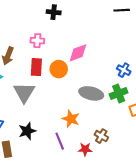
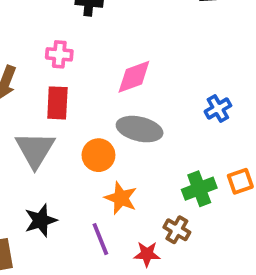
orange circle: (59, 69) -> (98, 155), moved
blue cross: (124, 70) -> (218, 108), turned 32
gray ellipse: (91, 93) -> (140, 129), moved
green cross: (119, 93) -> (199, 189), moved

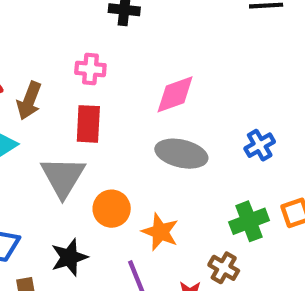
blue cross: (218, 108) -> (260, 145), moved
orange circle: (98, 155) -> (112, 209), moved

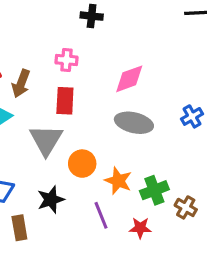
green cross: (249, 221) -> (154, 190), moved
brown cross: (224, 268) -> (186, 207), moved

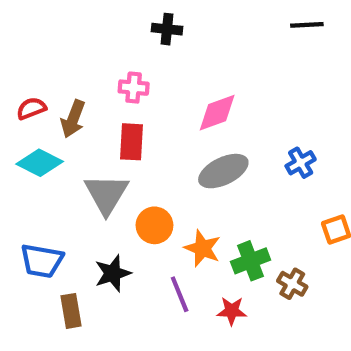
gray ellipse: (134, 123) -> (223, 171), turned -39

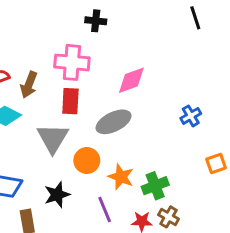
black line: (307, 25) -> (195, 18), turned 75
pink cross: (134, 88) -> (72, 62), size x1.6
gray ellipse: (223, 171) -> (114, 122), moved
brown cross: (292, 284) -> (169, 217), moved

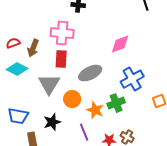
pink diamond: (131, 80) -> (120, 44), moved
blue cross: (191, 116) -> (132, 79), moved, size x1.6
green cross: (155, 186) -> (116, 103), moved

